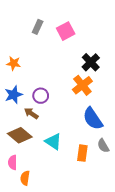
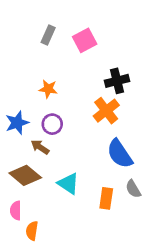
black cross: (91, 62) -> (117, 81), turned 30
orange star: (14, 63) -> (48, 89), moved

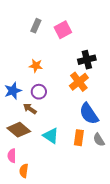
orange rectangle: (106, 198) -> (79, 138), moved

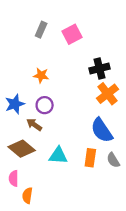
orange cross: (79, 82) -> (107, 94), moved
cyan triangle: (51, 136) -> (58, 156), turned -30

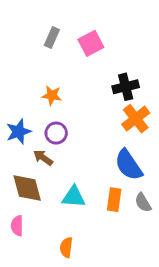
brown diamond: (22, 149) -> (27, 188), turned 35
orange semicircle: (27, 196) -> (66, 247), moved

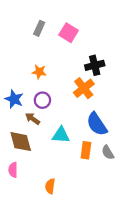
pink square: (91, 43) -> (69, 33), turned -30
orange cross: (136, 119) -> (84, 88), moved
blue star: (19, 132) -> (14, 99), turned -30
cyan triangle: (74, 197) -> (61, 135), moved

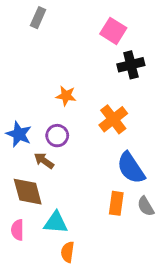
gray rectangle: (39, 28) -> (38, 18), moved
pink square: (69, 33) -> (113, 31), moved
black cross: (95, 65) -> (131, 65), moved
orange star: (39, 72) -> (66, 96), moved
cyan triangle: (61, 135) -> (56, 223), moved

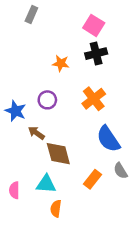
black cross: (131, 65) -> (96, 54), moved
orange star: (66, 96) -> (61, 63), moved
purple circle: (57, 136) -> (47, 100), moved
brown diamond: (28, 192) -> (58, 154), moved
orange rectangle: (116, 203) -> (92, 179), moved, turned 30

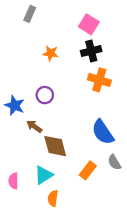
orange star: (61, 63) -> (51, 53), moved
orange cross: (94, 99) -> (99, 80), moved, turned -35
cyan triangle: (46, 184) -> (44, 175), turned -36

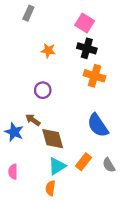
black cross: (91, 51) -> (87, 48), turned 30
blue star: (15, 105) -> (14, 132), moved
gray semicircle: (114, 162) -> (109, 165), moved
cyan triangle: (44, 175) -> (57, 166), moved

